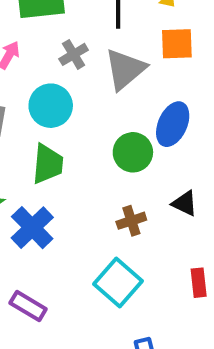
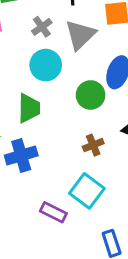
cyan circle: (51, 106) -> (46, 65), moved
blue cross: (32, 228) -> (21, 155), turned 32
purple rectangle: (28, 306) -> (53, 212), moved

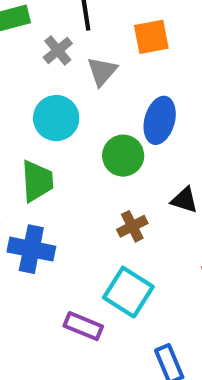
gray cross: (42, 27) -> (58, 50), moved
gray triangle: (80, 35) -> (102, 71), size x0.7
blue cross: (21, 155) -> (31, 249), turned 32

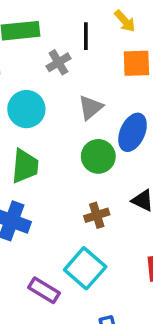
gray triangle: (102, 71) -> (91, 107), moved
cyan circle: (56, 118) -> (26, 109), moved

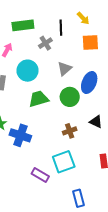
green trapezoid: (25, 166) -> (39, 99), moved, turned -110
cyan square: (85, 268) -> (64, 162), turned 30

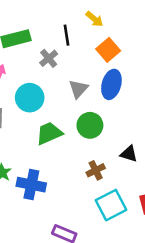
orange square: (90, 43) -> (108, 50), turned -30
blue ellipse: (89, 83) -> (111, 84), moved
cyan square: (64, 162) -> (111, 205), moved

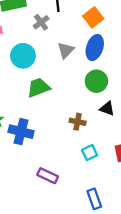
green circle: (90, 125) -> (96, 81), moved
brown cross: (96, 170) -> (78, 122), turned 35
cyan square: (111, 205) -> (90, 153), size x0.6

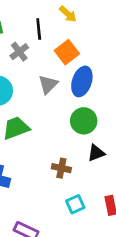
orange square: (93, 17) -> (67, 52), moved
black triangle: (107, 109) -> (96, 153), turned -42

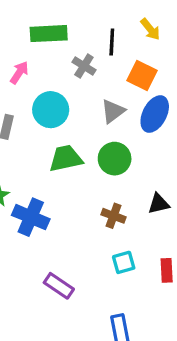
gray cross: (19, 52) -> (84, 66), turned -30
orange square: (67, 52) -> (142, 76), turned -35
green circle: (84, 121) -> (115, 159), moved

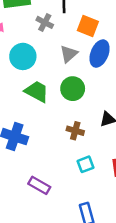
green trapezoid: (66, 158) -> (37, 91), turned 45

